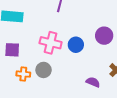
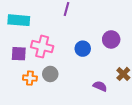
pink cross: (51, 43) -> (42, 47), moved

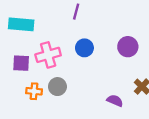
pink cross: (42, 47) -> (48, 55), turned -30
blue circle: (83, 49) -> (84, 48), moved

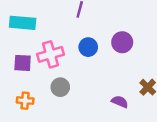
purple circle: (128, 47) -> (122, 42), moved
orange cross: (34, 91) -> (25, 101), moved

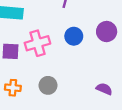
gray circle: (60, 87) -> (48, 85), moved

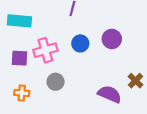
gray circle: (48, 85) -> (56, 82), moved
purple semicircle: (104, 89) -> (110, 94), size x1.5

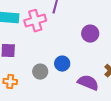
blue circle: (80, 43) -> (62, 64), moved
pink cross: (45, 50) -> (35, 21), moved

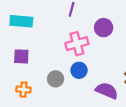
pink cross: (35, 21) -> (77, 44), moved
purple circle: (90, 34) -> (104, 28), moved

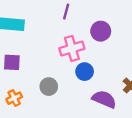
blue circle: (79, 70) -> (85, 72), moved
orange cross: (23, 90) -> (14, 98), turned -32

